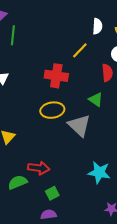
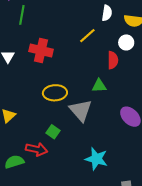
red cross: (56, 76) -> (41, 50), moved
green triangle: (96, 99) -> (99, 86), turned -42
green square: (52, 193) -> (53, 132), moved, turned -32

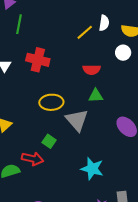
yellow line: (87, 36) -> (85, 32), moved
red semicircle: (113, 60) -> (92, 70), moved, turned 90

